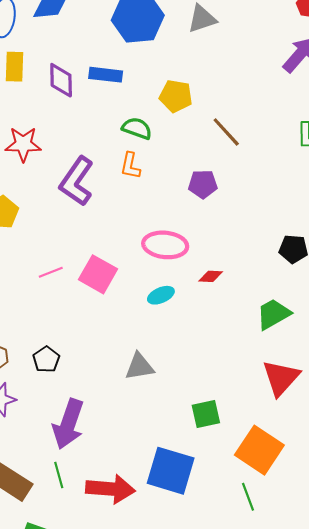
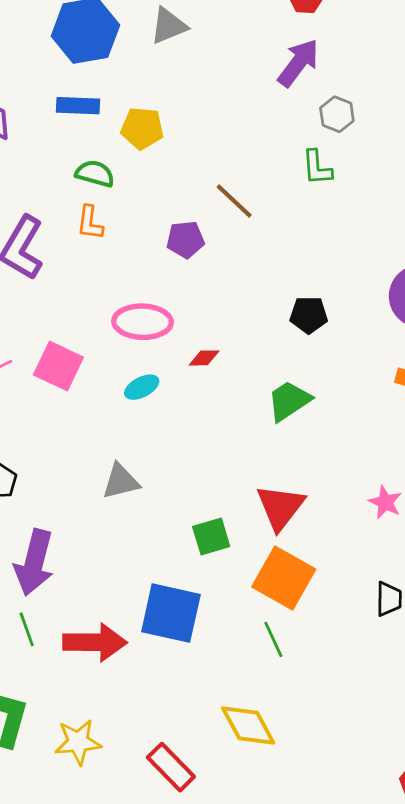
blue rectangle: (106, 75) -> (78, 106), moved
brown line: (226, 132) -> (234, 201), moved
red triangle: (281, 378) -> (280, 507), moved

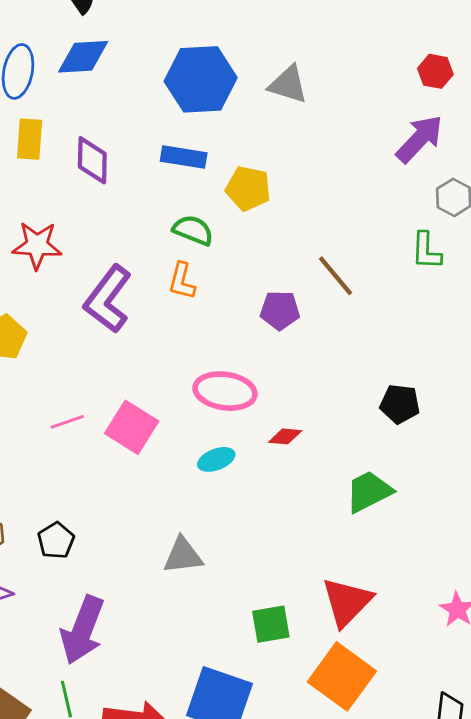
gray triangle: (169, 26) -> (288, 84), turned 33

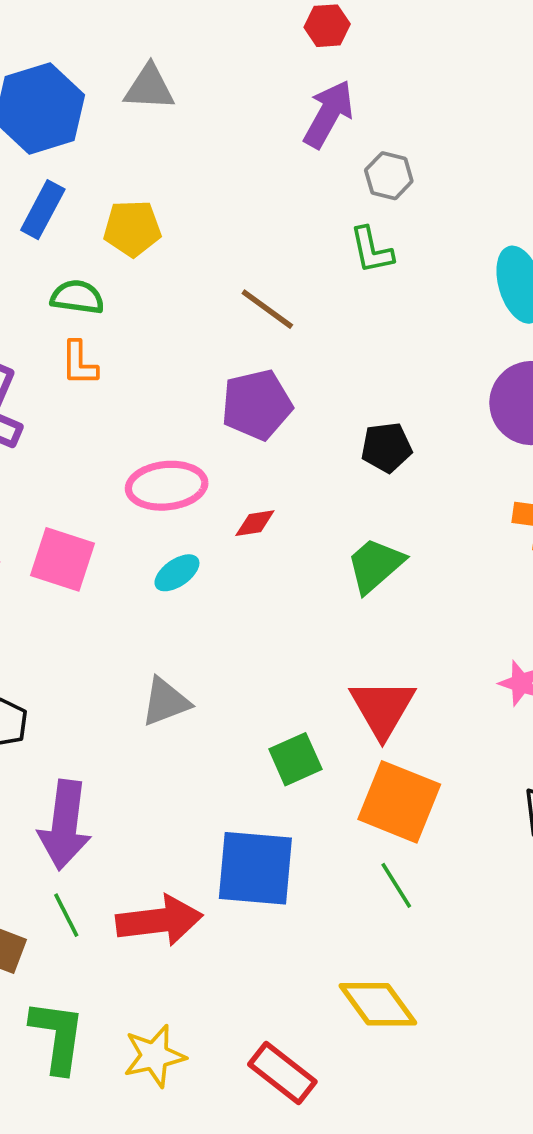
blue rectangle: (184, 157) -> (43, 210), turned -57
purple pentagon: (280, 310) -> (257, 405), moved, size x1.4

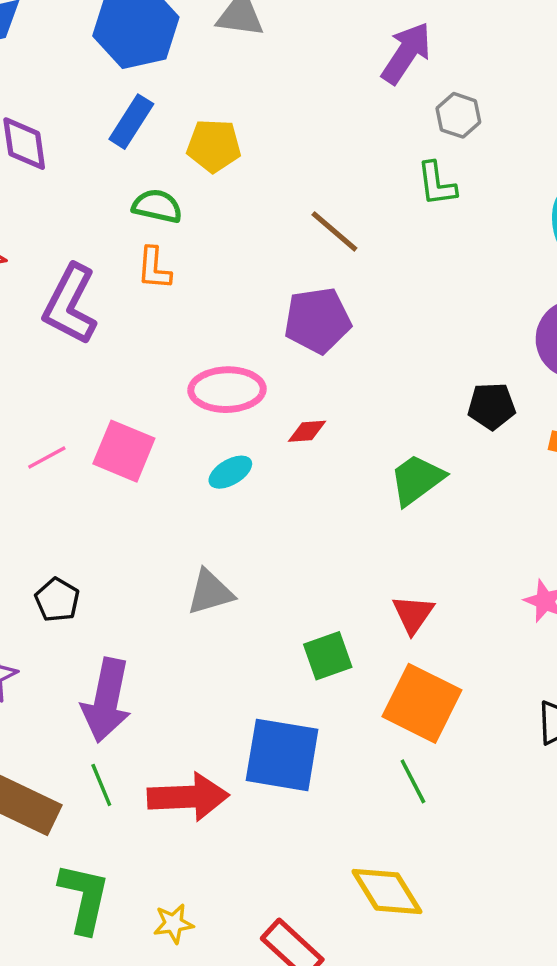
black pentagon: (386, 447) -> (492, 406), moved
red triangle: (382, 708) -> (413, 614), size x0.7
yellow star: (154, 1056) -> (174, 924), size x0.7

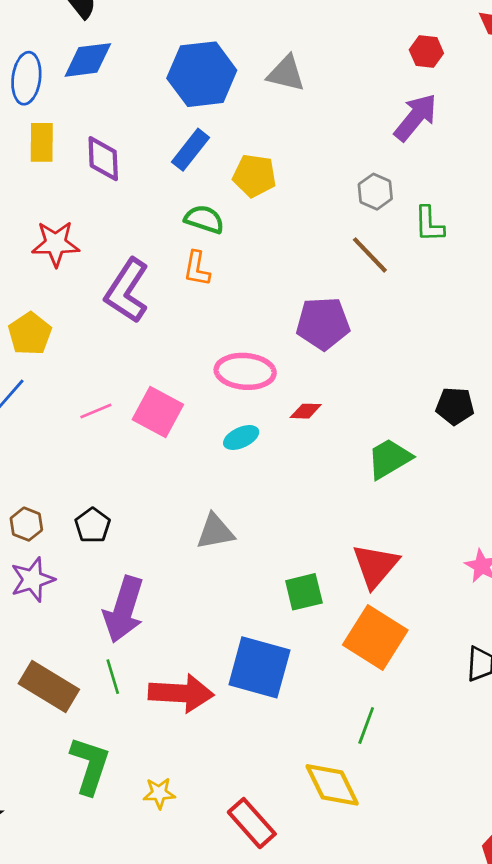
gray hexagon: (458, 115) -> (375, 192), moved
brown line: (334, 231) -> (370, 255), moved
red triangle: (413, 614) -> (375, 566), size x1.4
green line: (413, 781) -> (366, 726), moved, turned 42

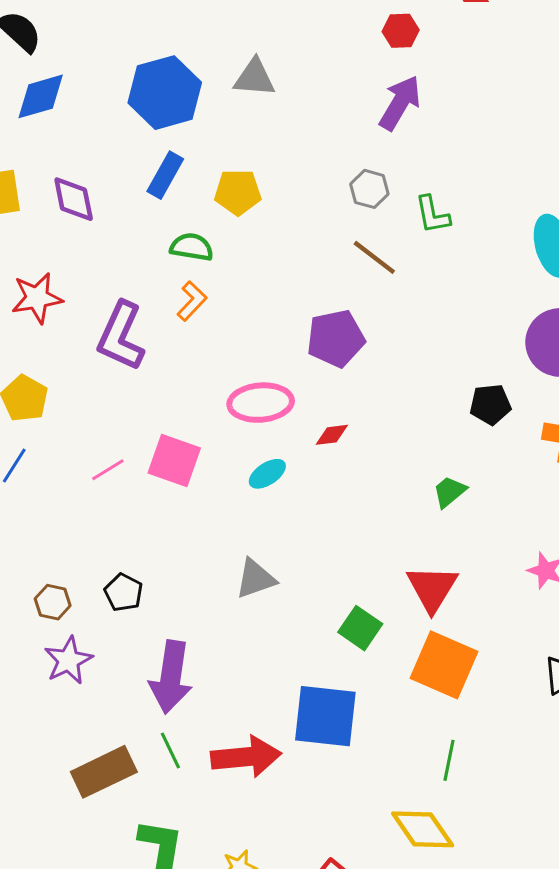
orange L-shape: (197, 269) -> (192, 301), turned -138
green trapezoid: (389, 459) -> (449, 492), moved, size x0.7
green square: (304, 592) -> (360, 628), turned -33
brown rectangle: (49, 687) -> (104, 772), turned -48

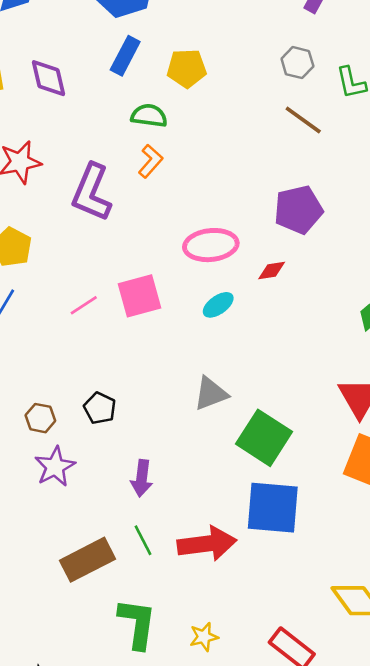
purple pentagon: (336, 338) -> (298, 210), moved
pink square: (174, 461) -> (140, 296), turned -33
green square: (360, 628) -> (264, 438), moved, size x1.5
purple arrow: (171, 677) -> (142, 478), size x0.6

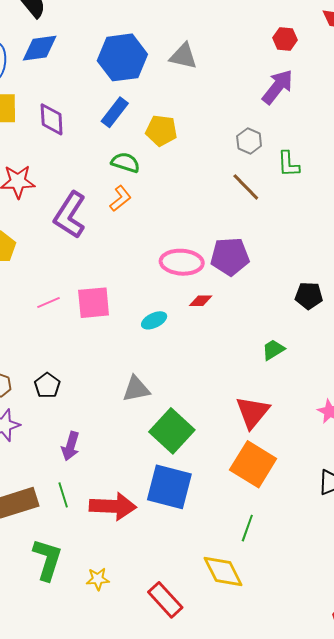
pink ellipse: (211, 245) -> (182, 262), moved

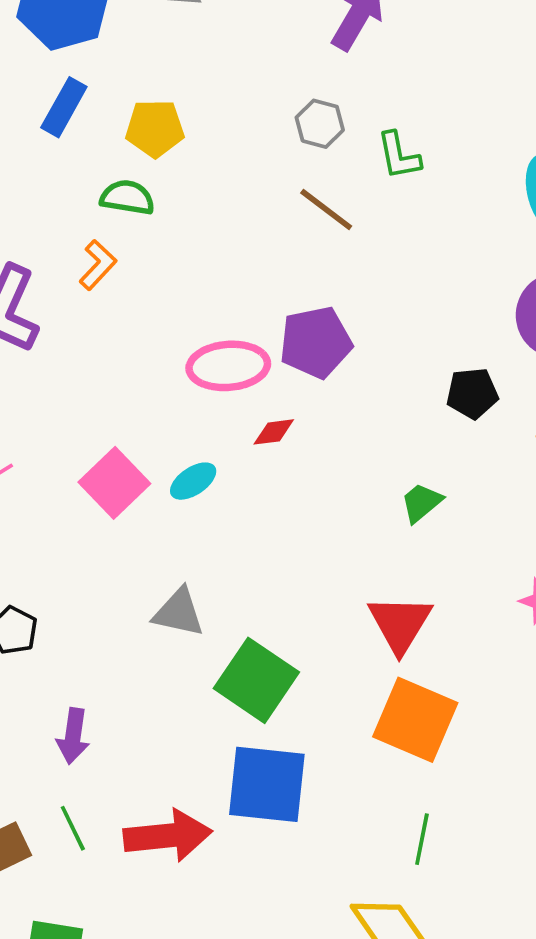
green semicircle: (125, 163) -> (127, 197), moved
pink square: (94, 303) -> (114, 483), moved, turned -30
gray triangle: (136, 389) -> (179, 613), turned 32

